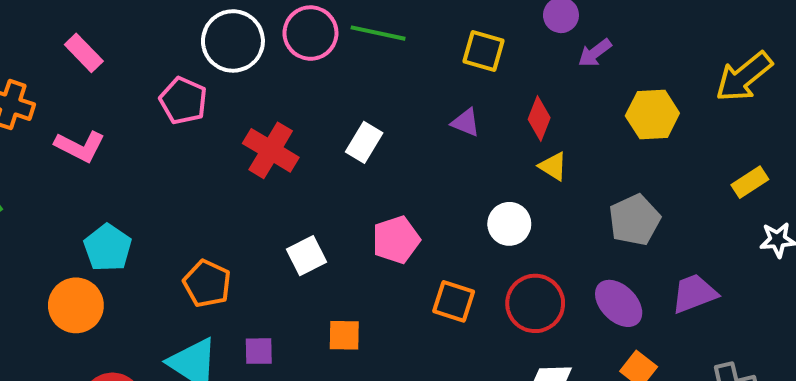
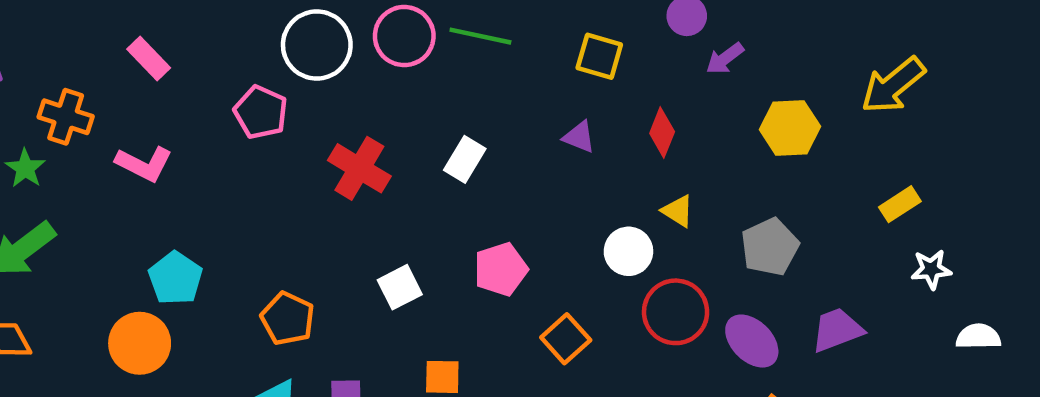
yellow triangle: (553, 166) -> (678, 211), moved
orange square: (454, 301) -> (566, 339), turned 30
red circle: (535, 303) -> (676, 312), moved

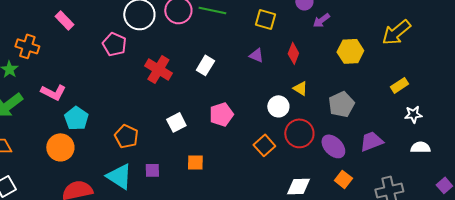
pink L-shape: (144, 164) -> (53, 92), moved
white semicircle: (978, 337) -> (420, 147), moved
orange square: (566, 339) -> (264, 145), moved

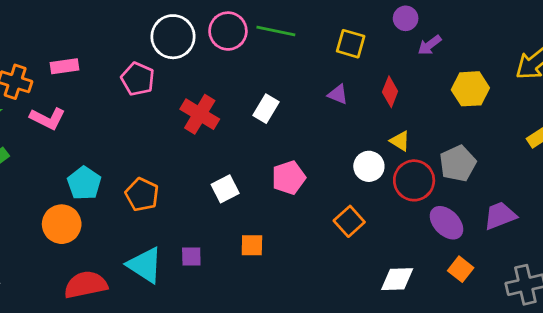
pink rectangle: (64, 20) -> (64, 66), moved, turned -54
pink L-shape: (53, 92) -> (48, 118), moved
red circle: (299, 133) -> (414, 180), moved
orange pentagon: (126, 136) -> (142, 195), moved

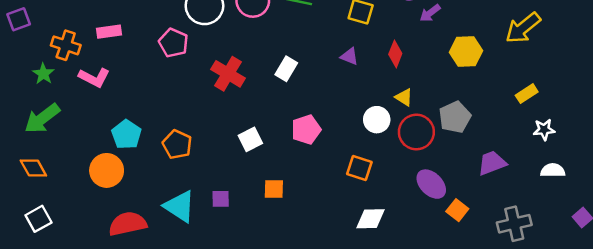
orange square: (349, 221) -> (359, 168), turned -30
purple ellipse: (446, 223) -> (431, 184), moved
white diamond: (397, 279) -> (371, 219), moved

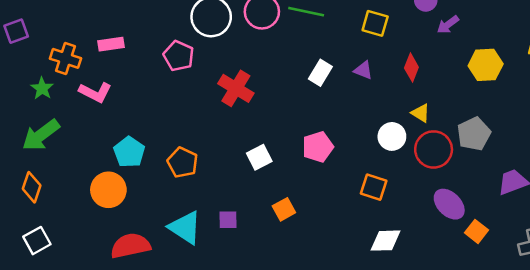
white rectangle: (286, 69) -> (320, 73), moved
orange diamond: (33, 168) -> (32, 187), turned 48
orange square: (274, 189) -> (284, 209), turned -30

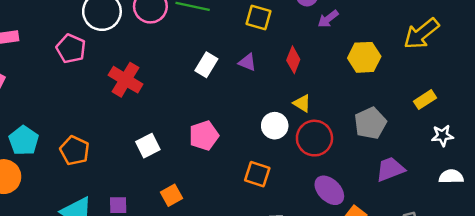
gray pentagon: (474, 134) -> (370, 123), moved

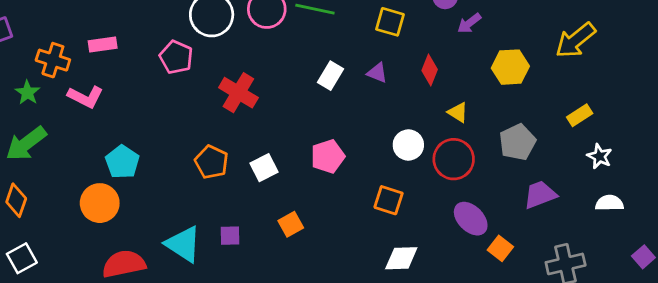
yellow triangle: (302, 103) -> (458, 112), moved
white star: (442, 136) -> (600, 156), turned 30
orange pentagon: (75, 151) -> (212, 162), moved

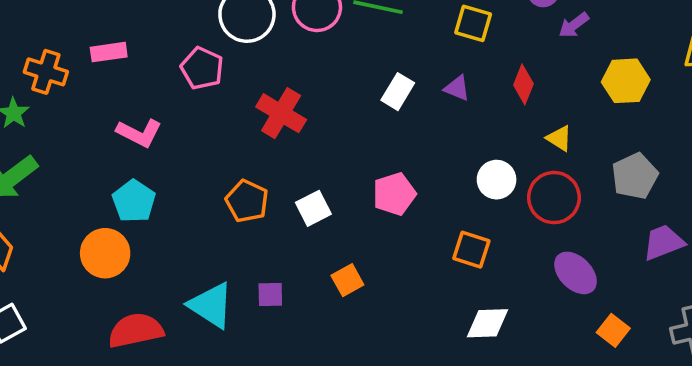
pink L-shape: (86, 97) -> (139, 133), moved
orange square: (500, 248) -> (613, 330), moved

